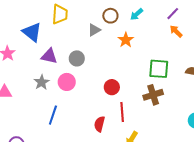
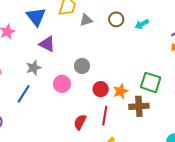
gray triangle: (94, 30) -> (86, 20), moved
orange star: (126, 40) -> (120, 91), moved
gray circle: (77, 58) -> (82, 66), moved
pink circle: (67, 82) -> (62, 84), moved
blue line: (53, 115) -> (24, 94), moved

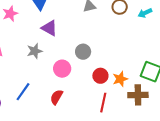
blue line: (24, 94) -> (23, 92), moved
red semicircle: (80, 122) -> (57, 97), moved

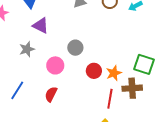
red line: (103, 103) -> (110, 99), moved

